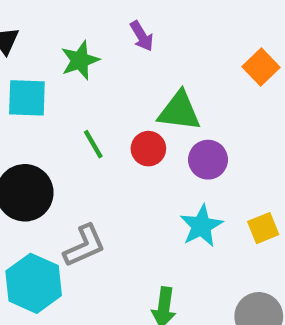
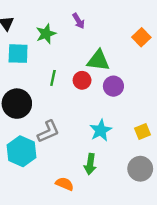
green line: (93, 144) -> (53, 78), turned 42
cyan star: (201, 226) -> (101, 130), moved
yellow square: (263, 228) -> (143, 131), moved

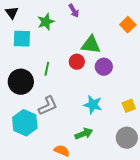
green line: (53, 78) -> (47, 69), moved
cyan star: (101, 130) -> (93, 105), turned -30
green arrow: (90, 164) -> (84, 134), turned -120

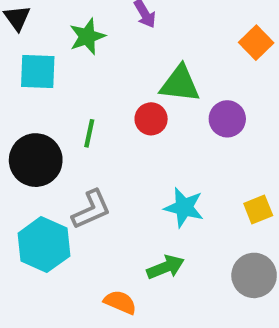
purple circle: (104, 67) -> (227, 119), moved

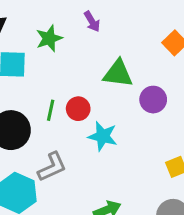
red circle: (151, 119) -> (78, 109), moved
cyan star: (184, 207) -> (103, 136), moved

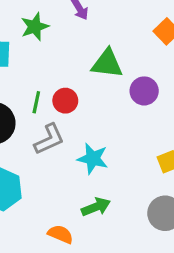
cyan star: (103, 136) -> (93, 159), moved
gray L-shape: (52, 167) -> (49, 139), moved

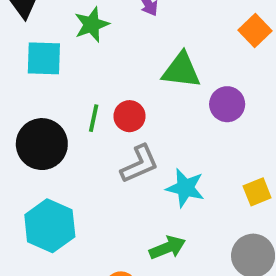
gray L-shape: (49, 139) -> (139, 164), moved
cyan star: (93, 159) -> (185, 188), moved

